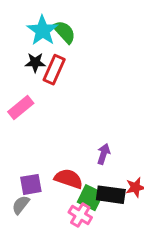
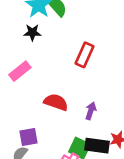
red rectangle: (54, 70) -> (85, 55), moved
red semicircle: (69, 179) -> (56, 102), moved

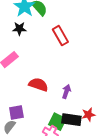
red rectangle: (85, 55) -> (60, 36), moved, turned -54

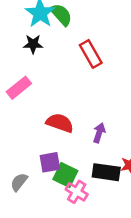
purple square: (16, 113) -> (50, 162), moved
green square: (57, 122) -> (65, 175), moved

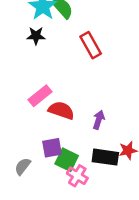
pink rectangle: (19, 88) -> (40, 96), moved

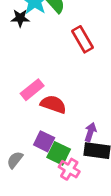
black star: (36, 36) -> (20, 18), moved
purple arrow: (99, 120) -> (90, 132), moved
purple square: (52, 148) -> (44, 141), turned 36

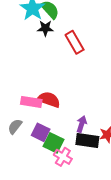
black star: (20, 18) -> (45, 28), moved
pink rectangle: (32, 90) -> (31, 102), moved, turned 48
gray semicircle: (15, 160) -> (15, 126), moved

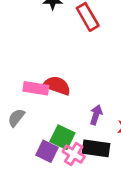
purple square: (41, 132) -> (47, 151), moved
black rectangle: (87, 140) -> (96, 148), moved

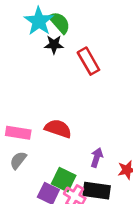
pink rectangle: (36, 88) -> (18, 133), moved

